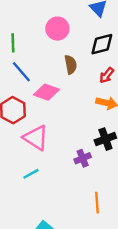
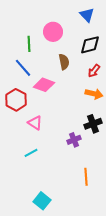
green line: (13, 43) -> (29, 44), moved
pink triangle: (36, 138) -> (35, 123), size x0.7

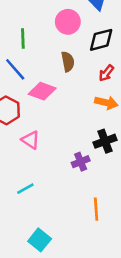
pink circle: (53, 32) -> (68, 22), moved
cyan line: (31, 153) -> (25, 189), moved

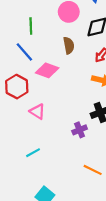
orange line: (96, 209) -> (93, 170), turned -60

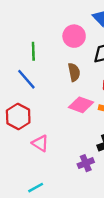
pink diamond: (47, 70) -> (81, 105), moved

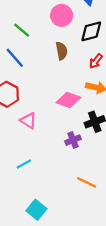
green line: (33, 51) -> (22, 30), turned -48
pink diamond: (81, 105) -> (68, 100), moved

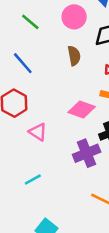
green line: (22, 30) -> (30, 22), moved
purple cross: (73, 140) -> (87, 153), size x1.5

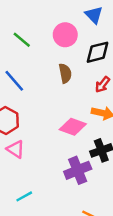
pink triangle: (38, 132) -> (16, 149), moved

